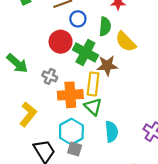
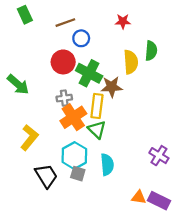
green semicircle: (105, 26) -> (151, 51), moved
yellow semicircle: (126, 42) -> (131, 62), turned -140
gray cross: (50, 76) -> (64, 98), moved, turned -32
orange cross: (70, 95) -> (73, 117), turned -30
cyan semicircle: (112, 132) -> (107, 165), moved

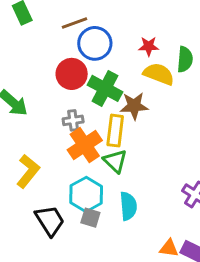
red star: (123, 21) -> (149, 46), moved
blue circle: (81, 38) -> (95, 43), size x1.5
yellow semicircle: (131, 62) -> (159, 74), turned -65

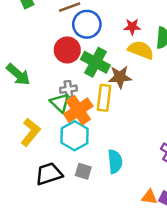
green triangle: (115, 161) -> (60, 103), moved
cyan hexagon: (86, 194) -> (75, 136), moved
black trapezoid: (50, 221) -> (49, 174), turned -76

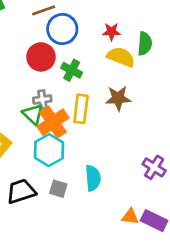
green cross: (95, 62) -> (72, 70), size x0.7
brown star: (120, 77) -> (118, 98), moved

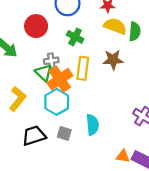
green semicircle: (145, 44) -> (135, 31), moved
red circle: (41, 57) -> (36, 26), moved

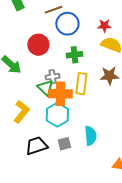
green cross: (75, 37) -> (74, 55), turned -35
orange cross: (60, 79) -> (60, 94), turned 35
gray square: (64, 133) -> (64, 144), turned -32

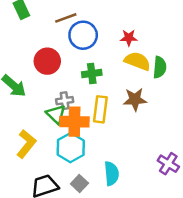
gray square: (64, 144) -> (79, 183), turned -32

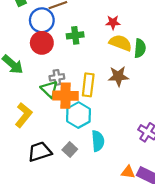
blue circle: (83, 35) -> (42, 20), moved
green cross: (92, 73) -> (75, 35), moved
cyan hexagon: (71, 148) -> (78, 115), moved

